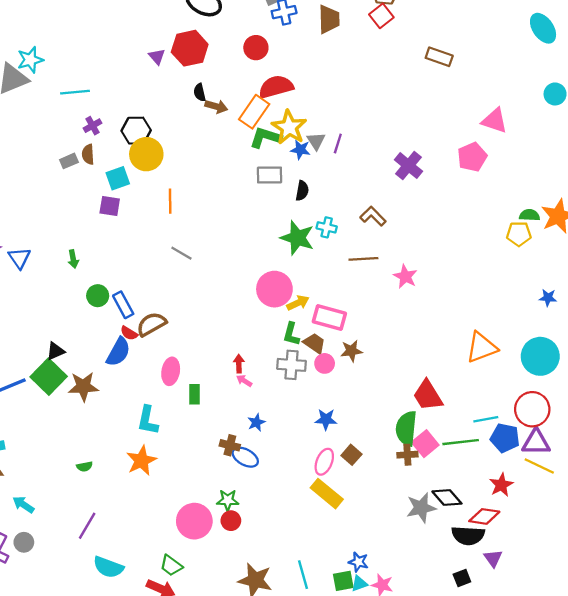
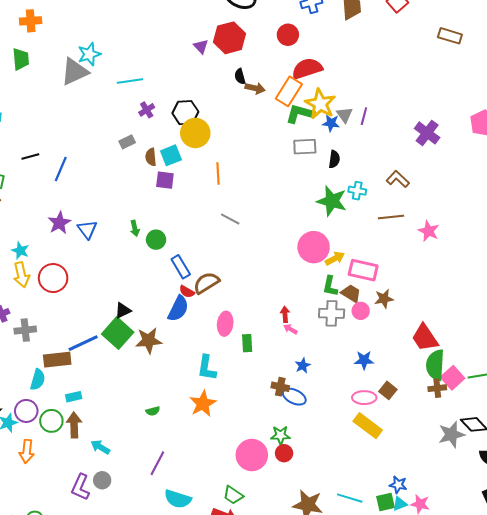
brown semicircle: (88, 154) -> (151, 157), moved
green circle: (98, 296) -> (156, 240), moved
red trapezoid: (428, 396) -> (425, 338), moved
pink ellipse: (324, 462) -> (364, 398), turned 70
cyan line: (303, 575) -> (350, 498), turned -55

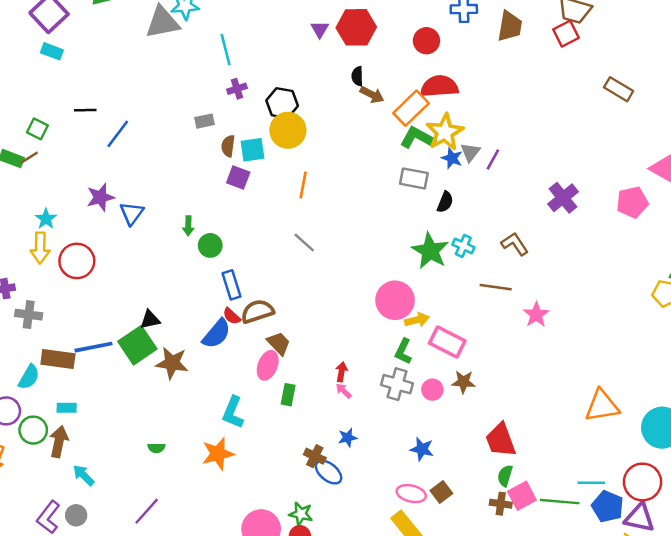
cyan line: (130, 81) -> (226, 50), turned 70
brown trapezoid: (351, 293) -> (279, 343), moved
green semicircle: (435, 365) -> (505, 476), size x0.6

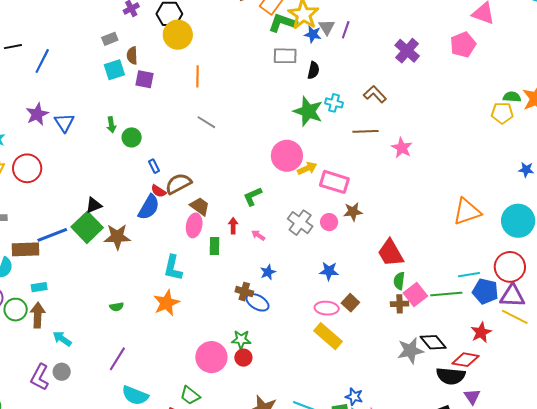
cyan square: (252, 150) -> (114, 70), moved
blue rectangle: (232, 285) -> (154, 166), size x0.6
green L-shape: (403, 351) -> (253, 196), moved, turned 50
red arrow: (342, 372) -> (233, 226), moved
gray cross: (397, 384) -> (300, 223), turned 30

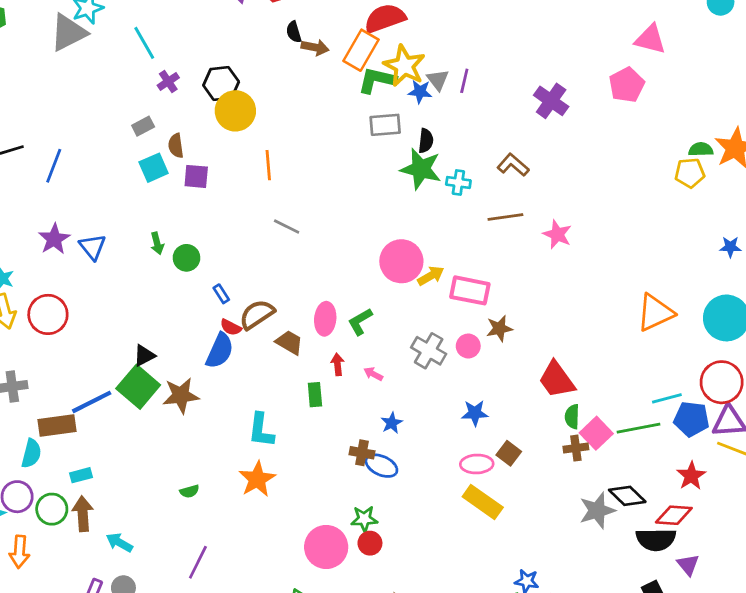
green star: (308, 111) -> (421, 169), moved
pink ellipse: (194, 225) -> (325, 319), moved

